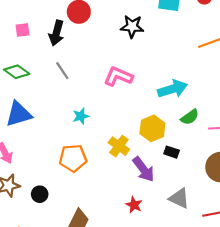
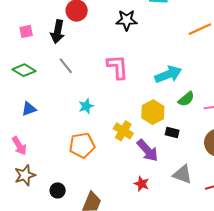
pink L-shape: (118, 76) -> (118, 67), turned 68
blue triangle: (19, 114) -> (29, 109), size x0.6
black circle: (40, 194) -> (58, 190), moved

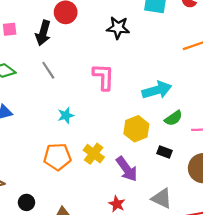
yellow cross: (123, 131) -> (94, 154), moved
black rectangle: (172, 132) -> (165, 152), moved

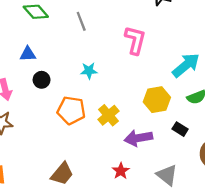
cyan arrow: (157, 90) -> (186, 65), turned -36
purple arrow: (127, 169) -> (138, 138), turned 104
black circle: (26, 202) -> (42, 80), moved

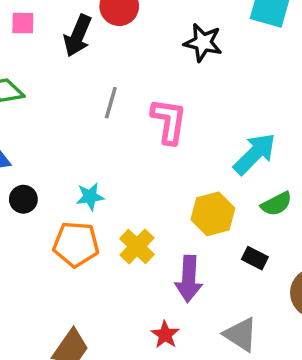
gray line: (81, 21) -> (111, 103), moved, turned 42
cyan star: (89, 71) -> (90, 197), moved
purple arrow: (138, 138) -> (189, 279), turned -72

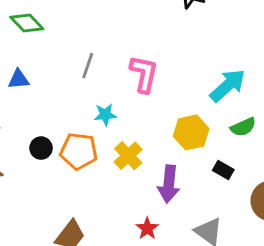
gray line: (111, 103) -> (88, 66), moved
pink L-shape: (169, 121) -> (144, 74), moved
cyan star: (90, 197) -> (105, 115), moved
black circle: (23, 199) -> (41, 148), moved

